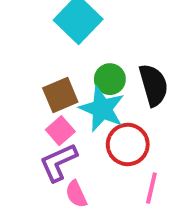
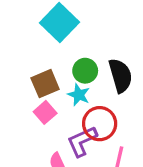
cyan star: (102, 109) -> (79, 95), size x0.6
purple L-shape: (58, 162) -> (82, 141), moved

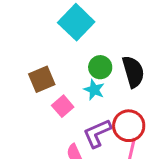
brown square: (45, 84) -> (42, 79), moved
red circle: (100, 124) -> (129, 126), moved

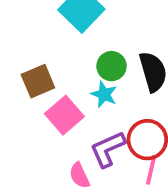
pink square: (63, 106) -> (64, 115), size x1.4

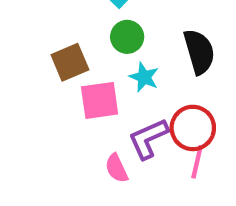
green circle: (112, 66) -> (127, 37), moved
pink square: (64, 115) -> (100, 100), turned 33

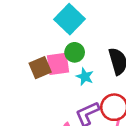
pink square: (100, 100) -> (58, 64), moved

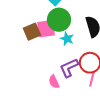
green circle: (75, 52) -> (59, 20), size x1.5

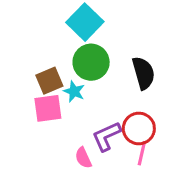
pink square: (46, 29) -> (48, 108), moved
cyan star: (67, 39) -> (74, 91), moved

